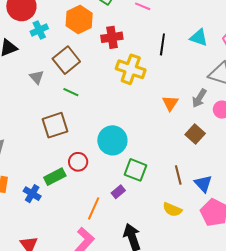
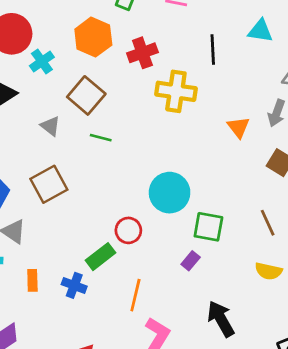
brown square: (55, 125) -> (49, 184), moved
orange line: (94, 208) -> (135, 295), moved

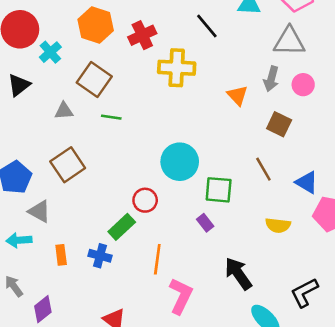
black line: (213, 50) -> (207, 26), turned -32
gray triangle: (50, 126) -> (64, 111), turned -36
brown line: (268, 223) -> (263, 169), moved
purple rectangle: (191, 261) -> (205, 223), turned -72

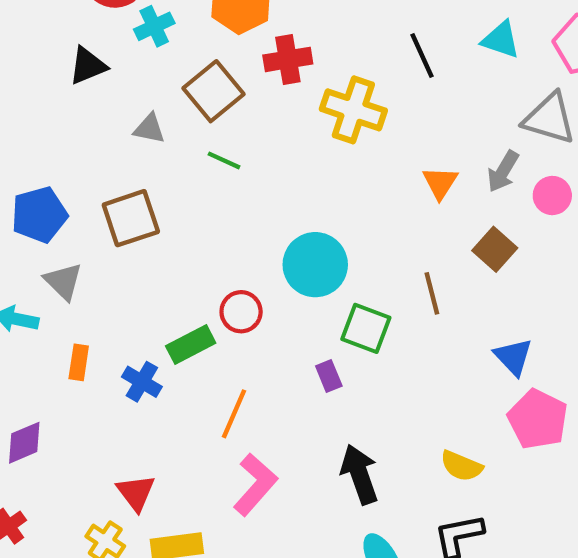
red cross: (142, 35) -> (288, 59), moved
brown line: (263, 169) -> (432, 293), moved
yellow semicircle: (278, 225) -> (461, 466), moved

